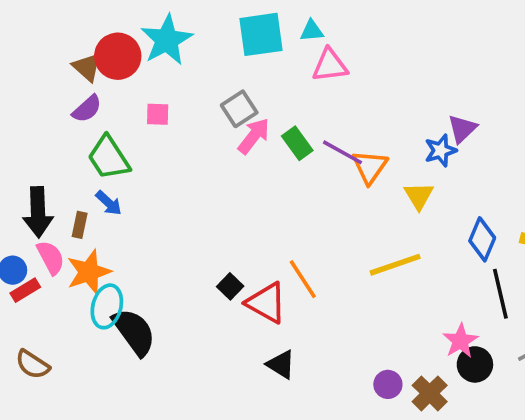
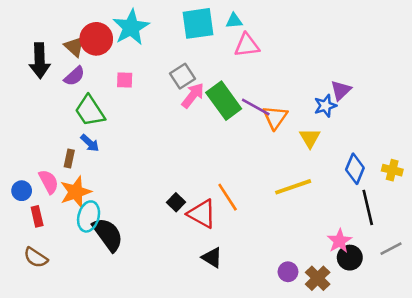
green rectangle: (297, 143) -> (224, 101), size x1.6
black arrow: (38, 212) -> (40, 61), moved
red rectangle: (25, 290) -> (37, 216), moved, turned -72

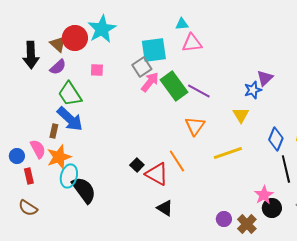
cyan square: (198, 23) -> (154, 50), moved
orange triangle: (275, 117) -> (195, 126), moved
blue arrow: (90, 143) -> (70, 119), size x1.8

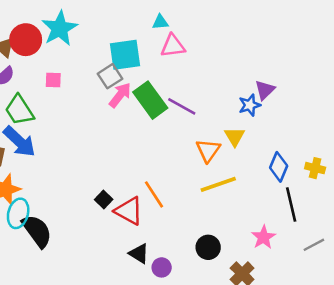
orange triangle: (195, 126) -> (208, 150), moved
black circle: (272, 208) -> (208, 247), moved
purple circle: (224, 219) -> (162, 267), moved

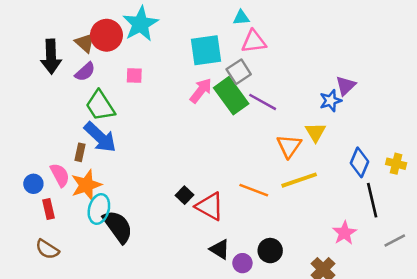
gray square: (110, 76) -> (239, 72), moved
orange line: (154, 194) -> (254, 190), moved, turned -36
black circle: (208, 247) -> (270, 251), moved

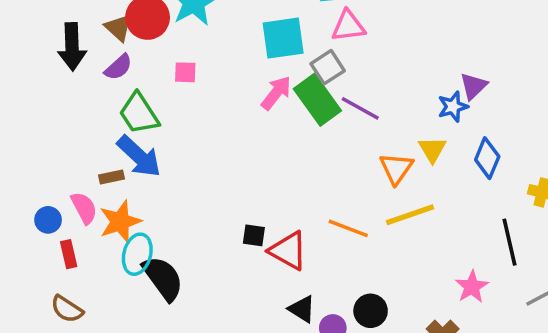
brown rectangle: (80, 152) -> (112, 177), turned 66
blue diamond: (360, 162) -> (487, 158), moved
black square: (185, 195) -> (254, 235), turned -36

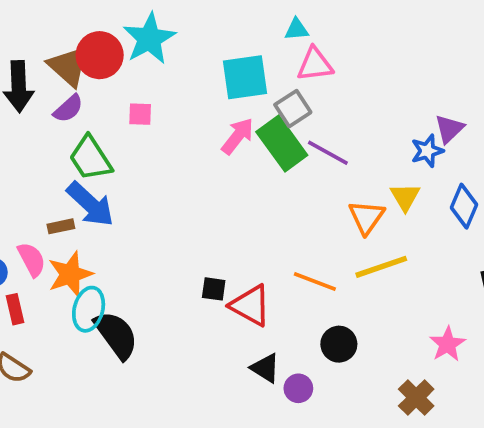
brown triangle: (118, 28) -> (68, 66), size x1.4
black circle: (371, 311) -> (339, 344), moved

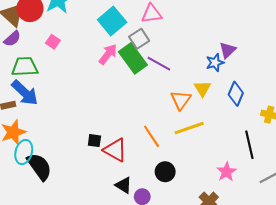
cyan square: (245, 77) -> (112, 21), turned -32
pink square: (140, 114) -> (53, 42), turned 32
green trapezoid: (90, 158) -> (25, 67), turned 120
orange line: (315, 282) -> (152, 136), turned 35

